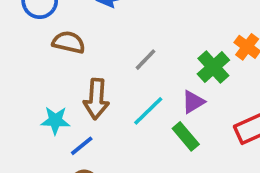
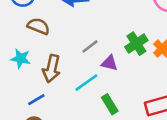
green cross: (213, 67) -> (136, 44), moved
purple triangle: (193, 102) -> (109, 63), moved, turned 36
cyan star: (55, 120) -> (21, 59), moved

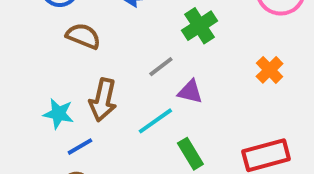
green cross: (136, 44) -> (199, 26), moved
cyan star: (21, 59) -> (58, 114), moved

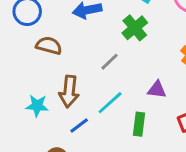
purple triangle: (190, 92) -> (157, 90), moved
blue line: (80, 147) -> (79, 125), moved
green rectangle: (190, 154) -> (139, 124), turned 45

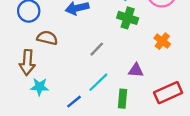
green cross: (135, 28) -> (128, 18), moved, turned -30
brown arrow: (69, 92) -> (27, 62), moved

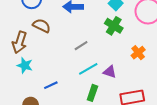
cyan line: (98, 82) -> (88, 69), moved

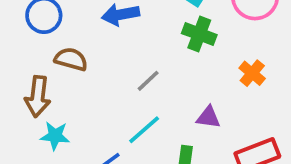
cyan line: (88, 69) -> (144, 130), moved

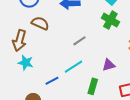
purple triangle: (208, 117) -> (109, 65), turned -32

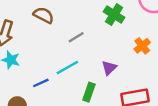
brown semicircle: (40, 23) -> (44, 15), moved
purple triangle: (109, 65) -> (109, 68), turned -32

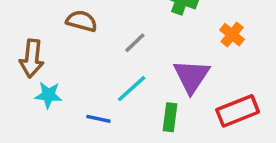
purple triangle: (109, 68) -> (191, 76), size x1.6
blue line: (41, 83) -> (98, 119), turned 49

